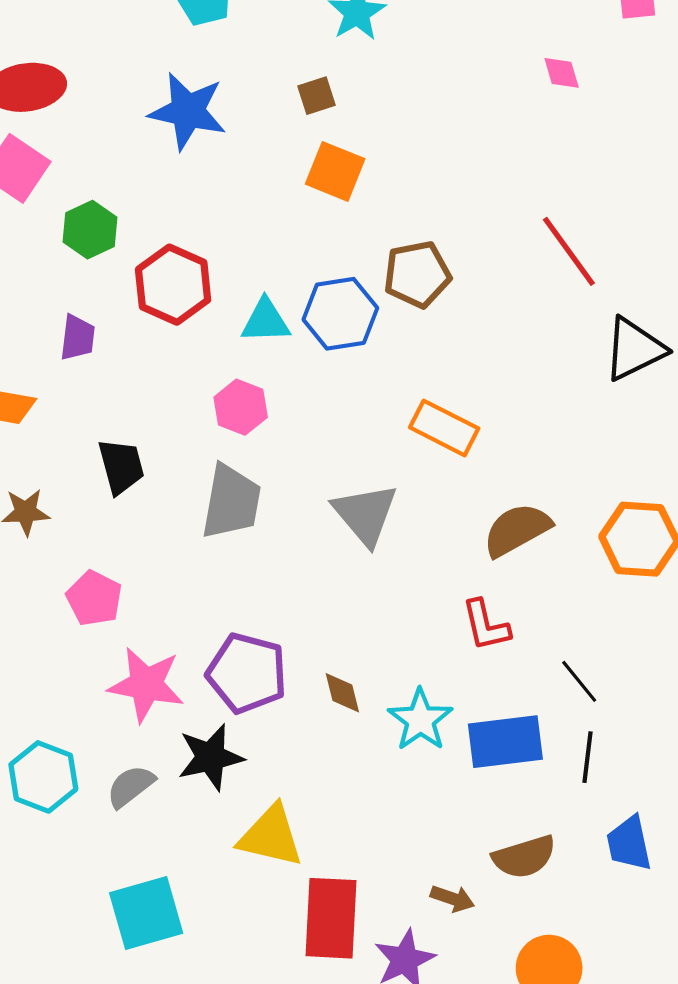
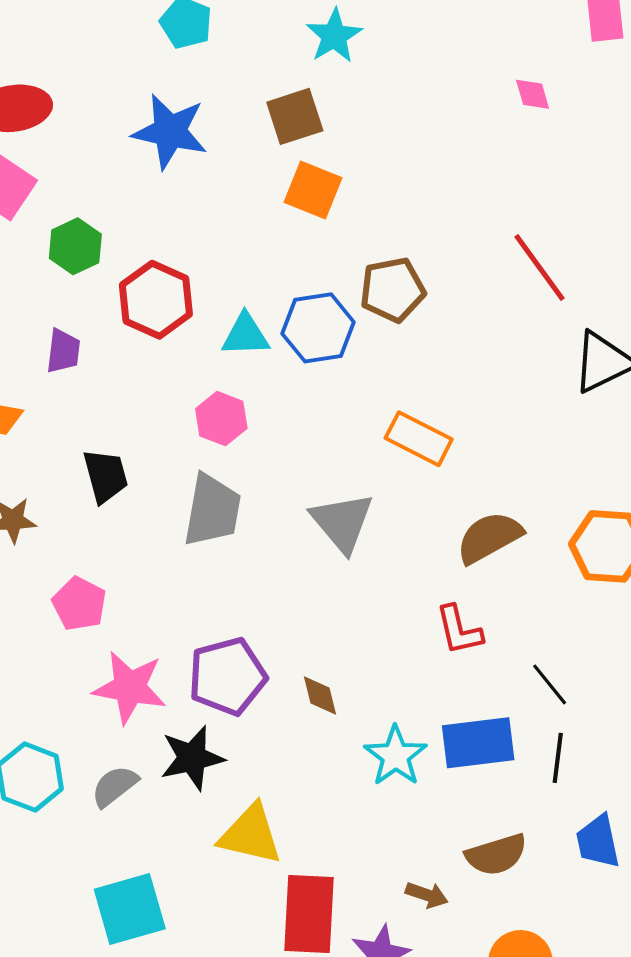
brown square: (316, 96) -> (295, 116), size x1.5
purple pentagon: (247, 673) -> (227, 676), turned -30
cyan star: (420, 720) -> (396, 756), moved

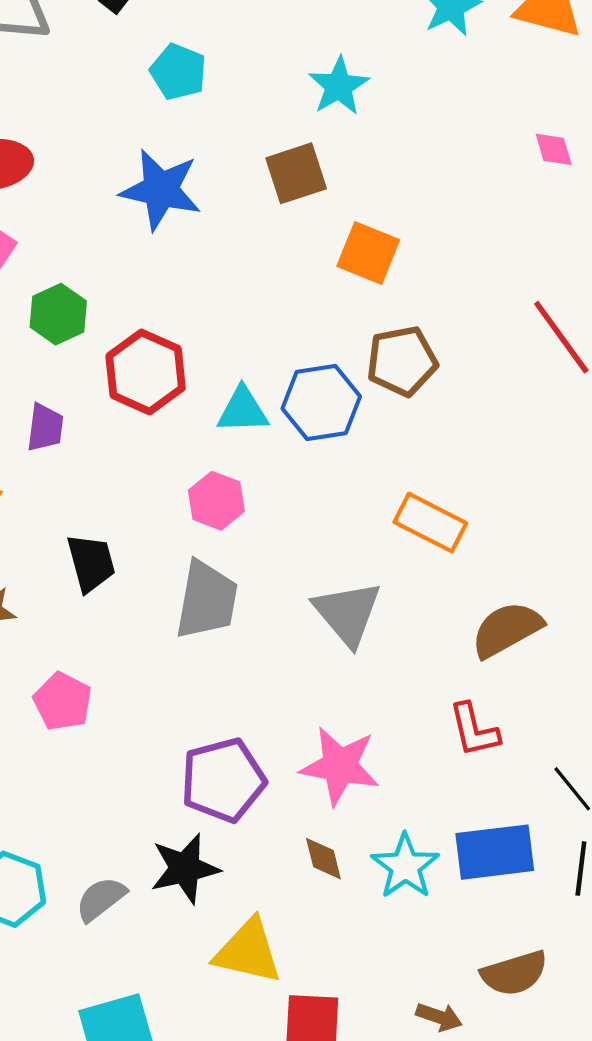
orange square: (313, 190) -> (368, 253), moved
pink star: (130, 687) -> (340, 766), moved
brown diamond: (320, 695) -> (323, 859), moved

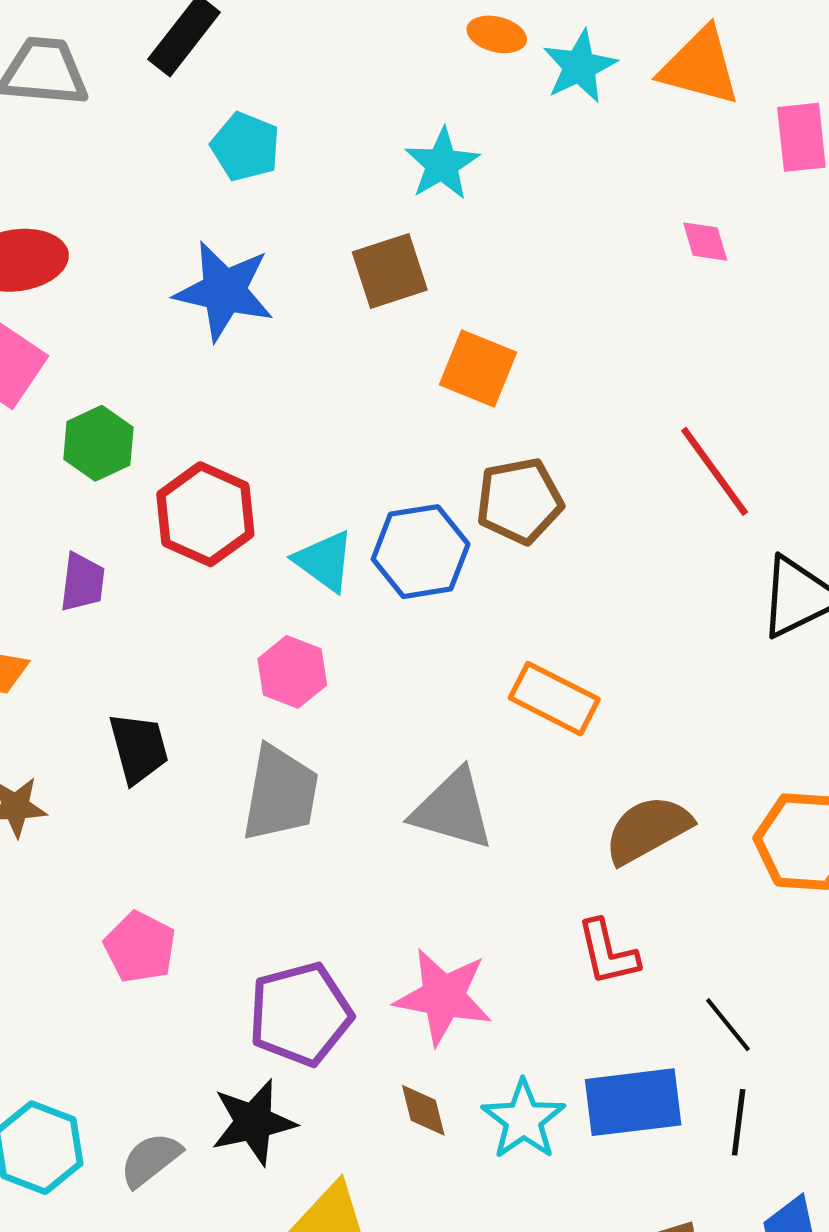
cyan triangle: (243, 410) -> (324, 561), turned 38
gray triangle: (347, 613) -> (453, 810), turned -34
pink pentagon: (63, 701) -> (140, 947), moved

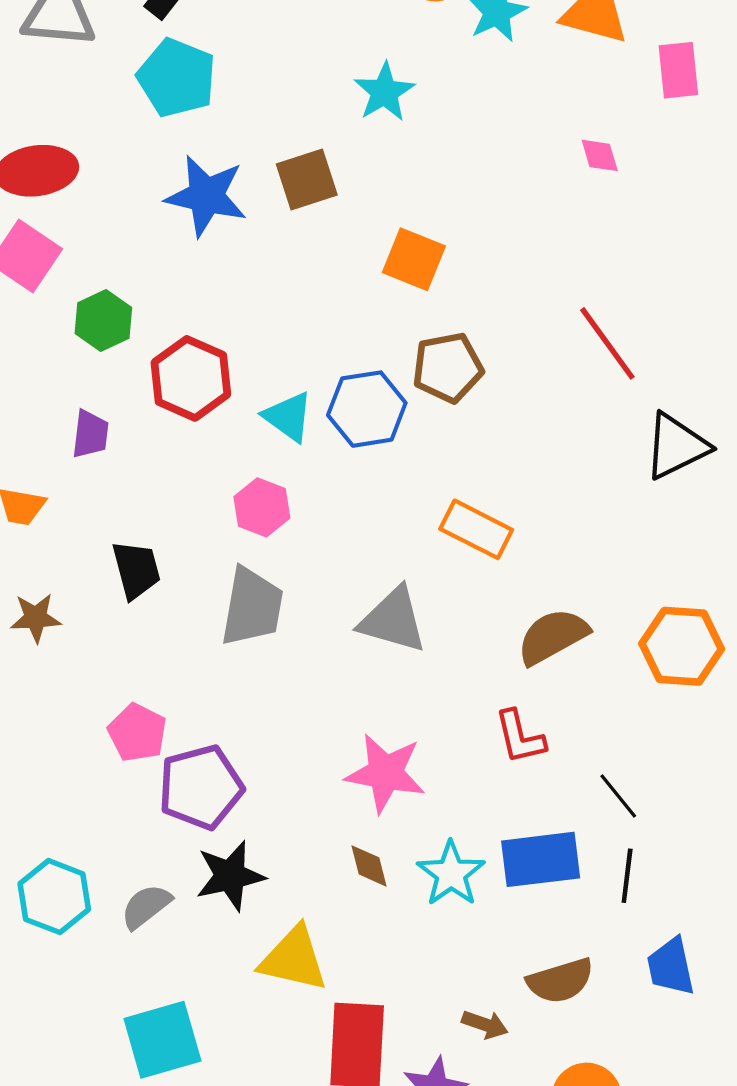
cyan pentagon: (245, 147) -> (177, 78), moved, size x1.4
brown square: (390, 271) -> (307, 179), moved
purple pentagon: (300, 1014) -> (201, 787), moved

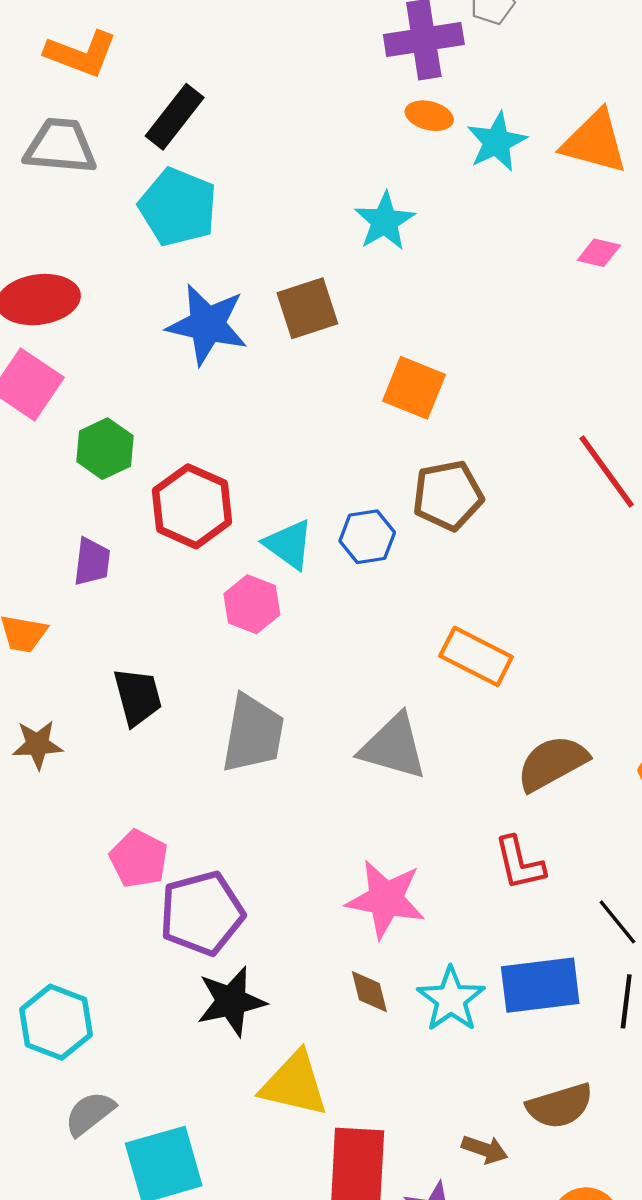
pink diamond: (600, 155) -> (599, 253), moved, turned -60
blue hexagon: (367, 409) -> (367, 537), size x0.7
pink hexagon: (262, 507) -> (252, 604), moved
gray semicircle: (146, 906) -> (90, 1113), moved

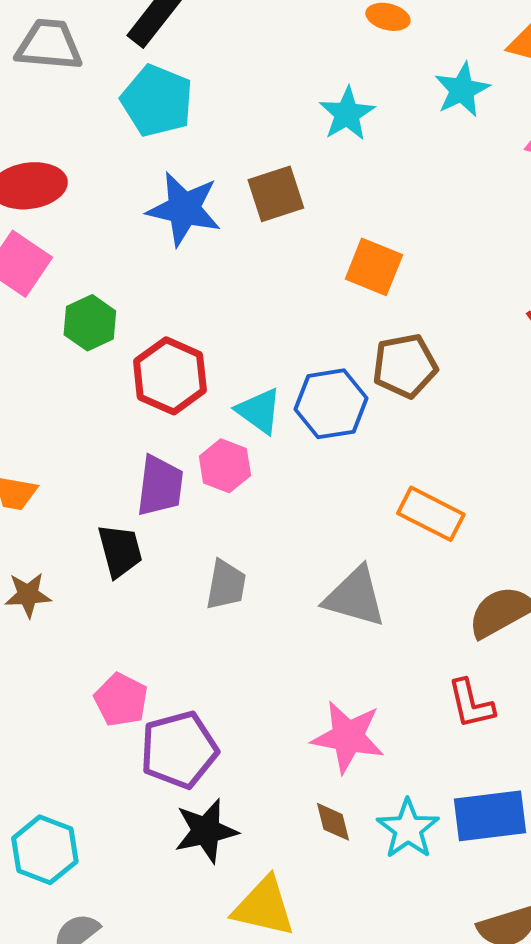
cyan star: (497, 142) -> (462, 90), moved
blue hexagon: (367, 537) -> (331, 404), size x1.4
purple trapezoid: (92, 562) -> (160, 486), moved, size x1.4
gray trapezoid: (253, 734) -> (226, 585), size x0.7

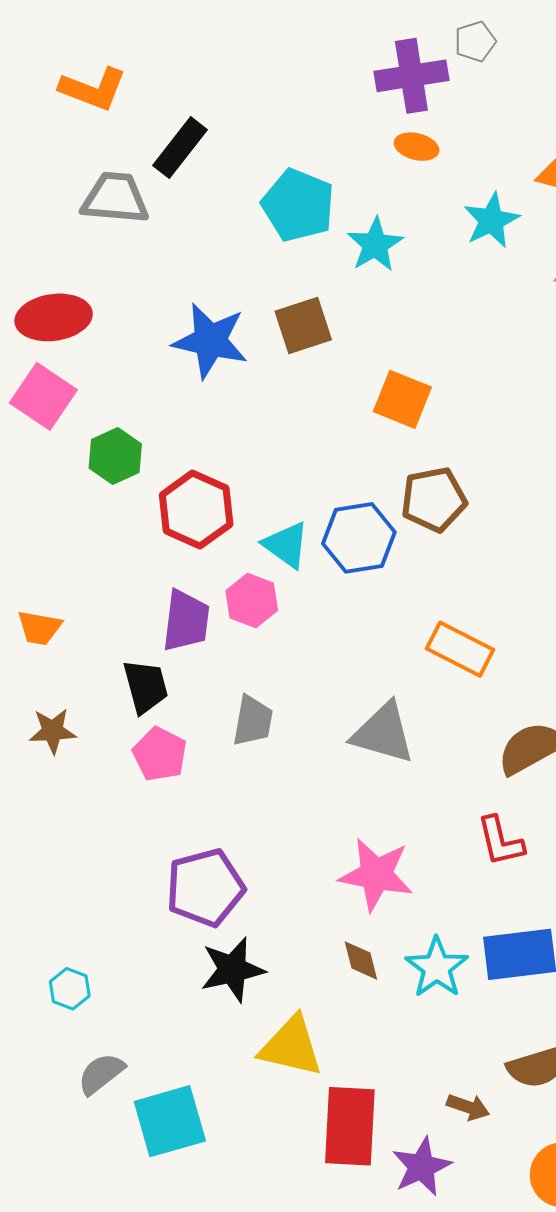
gray trapezoid: (49, 45) -> (115, 198), moved
cyan pentagon: (157, 101) -> (298, 205), moved
pink pentagon: (121, 700) -> (160, 754), moved
cyan hexagon: (45, 850) -> (70, 989), size x0.6

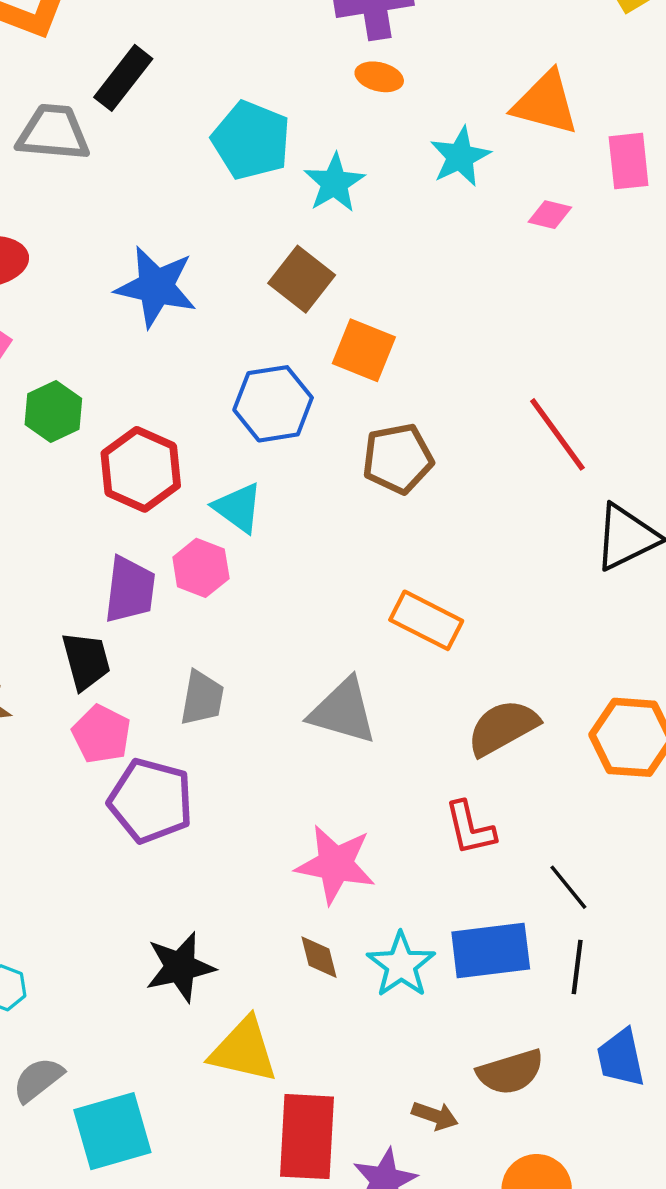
brown square: (303, 326) -> (302, 279), moved, turned -34
blue hexagon: (359, 538) -> (273, 404), moved
purple pentagon: (205, 888) -> (151, 801), moved, turned 30

